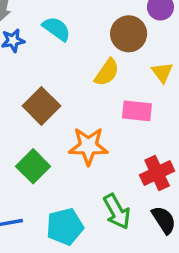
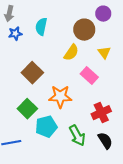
cyan semicircle: (57, 29) -> (41, 27), turned -114
pink rectangle: (137, 111) -> (89, 76), turned 36
cyan pentagon: (65, 227) -> (46, 127), moved

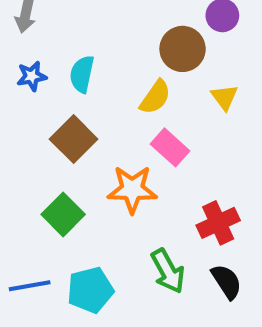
cyan semicircle: (41, 27) -> (82, 74), moved
blue star: (15, 34) -> (32, 76), moved
pink rectangle: (89, 76) -> (170, 147), moved
cyan pentagon: (46, 127) -> (90, 290), moved

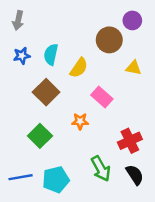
yellow semicircle: (155, 97) -> (79, 68), moved
yellow triangle: (224, 97) -> (134, 68), turned -42
orange star: (132, 189) -> (80, 121), size x0.6

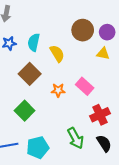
purple circle: (132, 20) -> (107, 32), moved
yellow semicircle: (79, 68) -> (57, 54), turned -66
pink rectangle: (102, 97) -> (85, 86), moved
orange star: (80, 121) -> (58, 90), moved

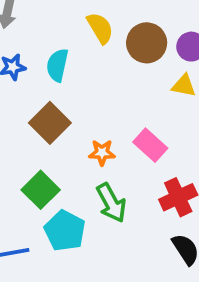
yellow semicircle: (57, 54) -> (100, 28), moved
green arrow: (76, 138) -> (111, 203), moved
cyan pentagon: (38, 147) -> (65, 231), moved, turned -30

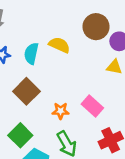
yellow semicircle: (100, 28) -> (59, 45), moved, turned -35
brown circle: (147, 43) -> (96, 27), moved

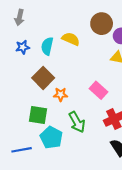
orange star: (61, 111) -> (61, 94), moved
green square: (20, 135) -> (38, 115), turned -36

